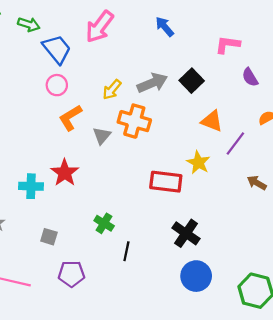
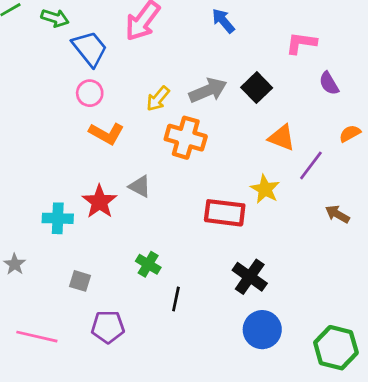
orange L-shape: (70, 118) -> (106, 133), turned -120
gray triangle: (102, 136) -> (140, 186), moved, turned -42

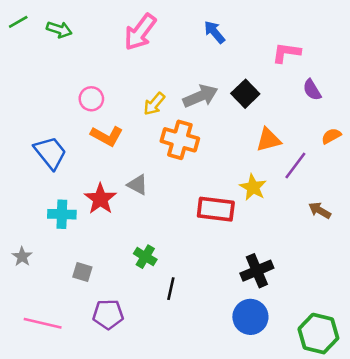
blue trapezoid: (90, 49) -> (50, 153), moved
orange triangle: (282, 138) -> (268, 140), turned -36
black cross: (250, 277) -> (257, 271), moved, turned 32

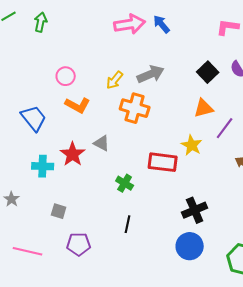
green arrow: (59, 30) -> (41, 22), turned -96
pink arrow: (140, 32) -> (130, 24), moved, turned -136
pink L-shape: (286, 53) -> (228, 27), moved
black square: (245, 94) -> (208, 72), moved
green cross: (145, 257) -> (125, 183), moved

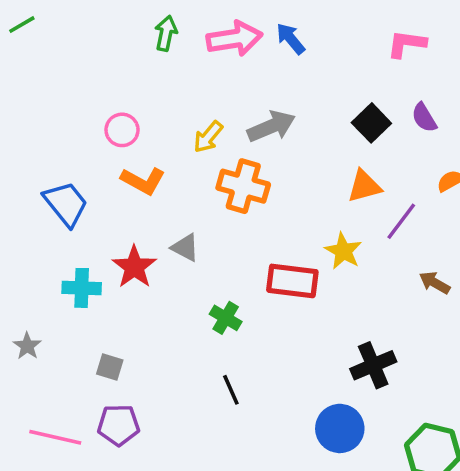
green arrow: (41, 22) -> (166, 33), moved
black cross: (195, 210) -> (373, 365), moved
black line: (128, 224) -> (231, 390), turned -36
purple pentagon: (79, 244) -> (118, 425), moved

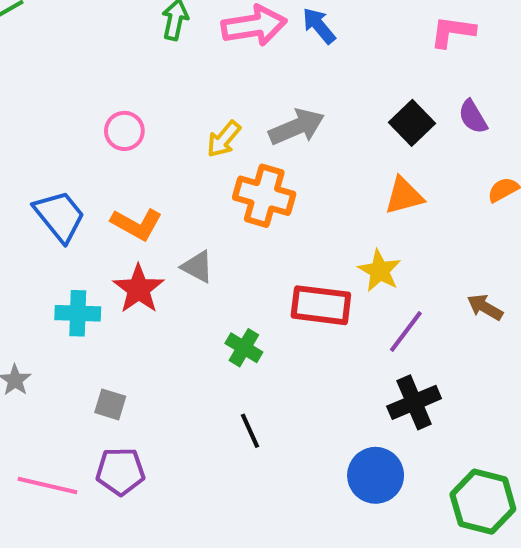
orange L-shape: (143, 181) -> (137, 224), moved
purple line: (401, 221) -> (406, 331), moved

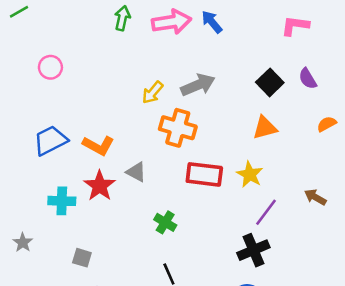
pink circle: (124, 131) -> (50, 67), moved
blue trapezoid: (60, 216) -> (50, 140), turned -78
red rectangle: (321, 305) -> (204, 174), moved
black cross: (414, 402) -> (253, 250), moved

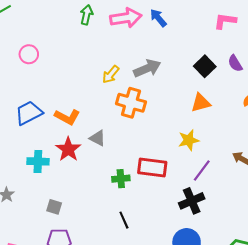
red rectangle: (204, 174) -> (152, 167), moved
yellow star: (250, 174) -> (189, 140), turned 30
green cross: (165, 222) -> (121, 179), turned -36

